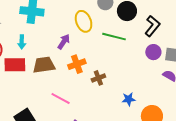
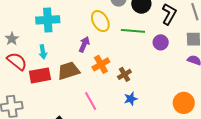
purple circle: (153, 52) -> (161, 42), moved
pink line: (61, 99) -> (91, 101), turned 42
blue star: (129, 99) -> (131, 99), moved

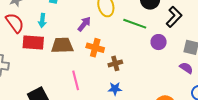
orange cross: (101, 64) -> (95, 48), turned 30

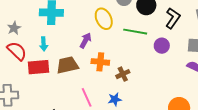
blue star: (115, 89) -> (115, 99), moved

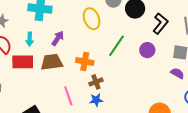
green line: (135, 32) -> (116, 46), moved, turned -70
purple arrow: (86, 40) -> (58, 38), moved
brown cross: (123, 74) -> (96, 82), moved

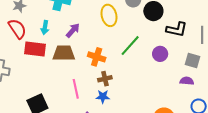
black L-shape: (160, 24) -> (177, 29), turned 55
purple semicircle: (177, 73) -> (187, 81), turned -32

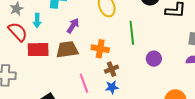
cyan arrow: (45, 27) -> (37, 21), moved
green line: (130, 46) -> (132, 33), turned -40
purple circle: (160, 54) -> (154, 59), moved

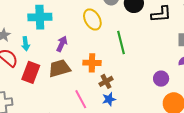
red rectangle: (38, 50) -> (31, 72), turned -60
purple circle: (154, 59) -> (161, 79), moved

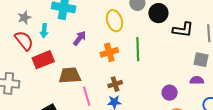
orange cross: (92, 63) -> (109, 52), moved, turned -30
brown trapezoid: (59, 68) -> (70, 75), moved
red rectangle: (31, 72) -> (43, 60), turned 35

